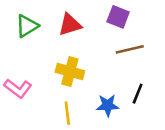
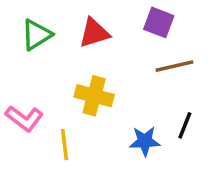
yellow line: (67, 113) -> (64, 145), moved

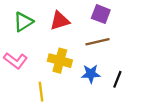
brown line: (174, 66) -> (97, 42), moved
pink L-shape: (24, 118) -> (16, 61), moved
blue star: (145, 141) -> (91, 74), moved

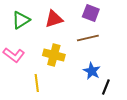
blue star: (91, 74) -> (92, 71), moved, turned 30
black line: (117, 79) -> (106, 87), moved

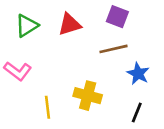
yellow cross: (54, 55) -> (88, 96), moved
blue star: (92, 71) -> (138, 74), moved

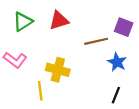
purple square: (117, 17) -> (124, 27), moved
yellow cross: (88, 96) -> (58, 70), moved

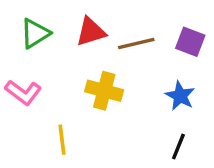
brown line: (96, 41) -> (136, 44), moved
yellow cross: (58, 70) -> (104, 91), moved

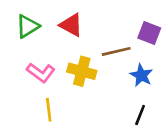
red triangle: (91, 32) -> (71, 25), turned 45
brown line: (136, 44) -> (116, 51), moved
pink L-shape: (23, 92) -> (41, 73), moved

